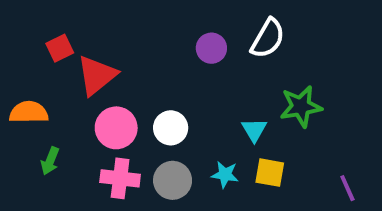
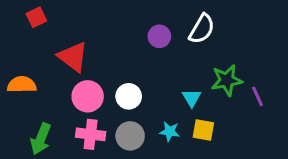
red square: (60, 48) -> (36, 17), moved
red triangle: (97, 75) -> (73, 57), turned -44
green arrow: (50, 161) -> (41, 139), moved, size x1.5
purple line: (347, 188) -> (258, 96), moved

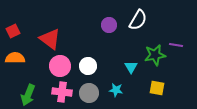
red square: (36, 17) -> (13, 31), moved
purple line: (258, 96) -> (176, 45), moved, turned -56
yellow square: (203, 130) -> (157, 88), moved

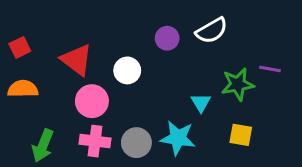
white semicircle: (138, 20) -> (212, 31), turned 30
white circle: (88, 66) -> (127, 70), moved
cyan star: (116, 90) -> (178, 138), size x1.6

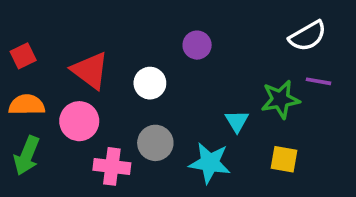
white semicircle: (212, 31) -> (308, 36), moved
pink circle: (92, 101) -> (79, 121), moved
gray circle: (136, 143) -> (155, 143), moved
green arrow: (43, 146) -> (27, 156), moved

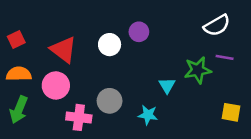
white circle: (150, 83) -> (110, 45), moved
yellow square: (284, 159) -> (231, 112), moved
cyan star: (210, 163) -> (148, 115), size x0.7

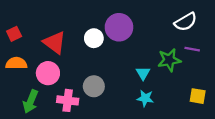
purple circle: (139, 32) -> (119, 27), size x1.6
green arrow: (19, 110) -> (30, 102), moved
cyan star: (148, 115) -> (145, 98), moved

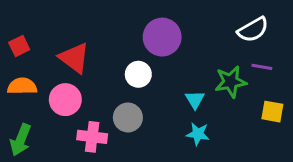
white circle: (94, 38) -> (138, 74), moved
yellow square: (198, 96) -> (272, 112), moved
green arrow: (30, 102) -> (21, 140), moved

